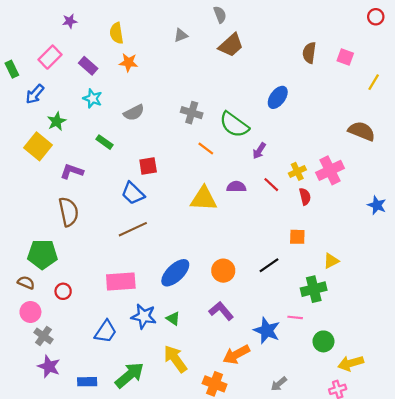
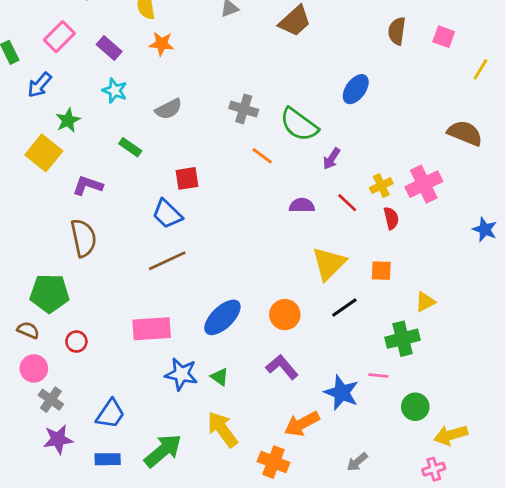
yellow triangle: (204, 199) -> (329, 264), moved, turned -48
blue trapezoid: (106, 332) -> (110, 414), moved
purple star: (49, 366) -> (58, 439), turned -30

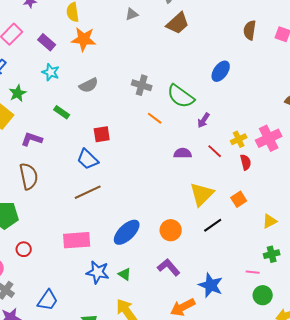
orange star: (161, 44) -> (84, 39), size x1.4
orange square: (381, 271) -> (239, 199), turned -35
green cross: (403, 339) -> (272, 254), moved, size x0.7
pink line: (378, 376) -> (253, 272), moved

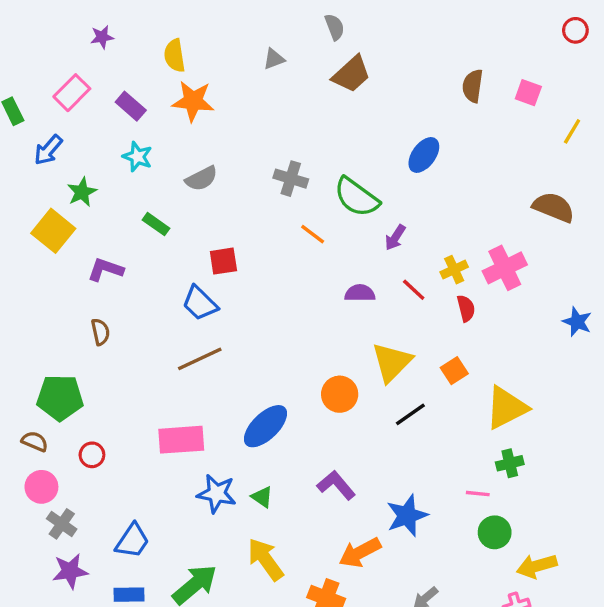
brown semicircle: (29, 176) -> (100, 332), size x0.6
yellow triangle: (270, 221) -> (506, 408), size x1.8
orange circle: (171, 230) -> (340, 394), moved
blue star: (211, 285) -> (407, 515), turned 30

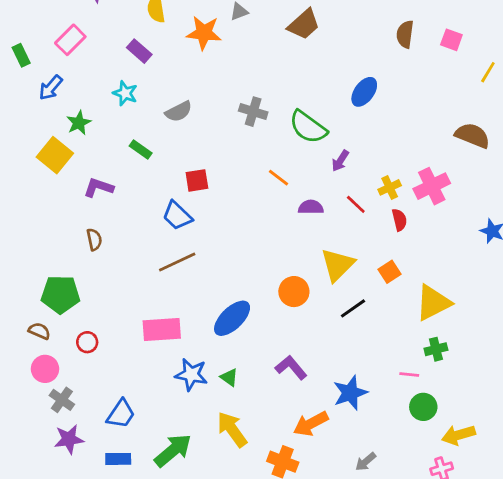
orange star: (193, 101) -> (204, 33), moved
purple rectangle: (131, 106) -> (139, 51), moved
orange line: (313, 234) -> (278, 178), moved

